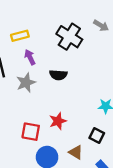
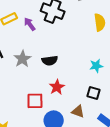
purple arrow: (30, 57) -> (30, 24), moved
black semicircle: (58, 75) -> (50, 61), moved

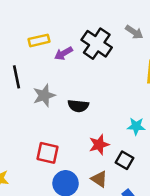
purple arrow: (30, 24) -> (64, 53), turned -96
red star: (57, 87) -> (99, 145), moved

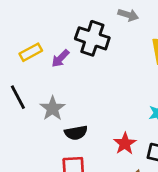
black semicircle: (78, 106) -> (76, 133), moved

